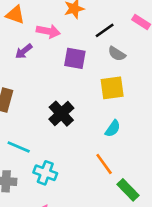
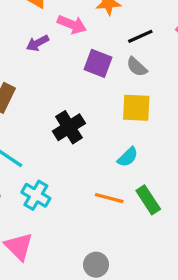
gray semicircle: (117, 54) -> (137, 67), moved
orange line: (104, 164) -> (109, 198), turned -50
green rectangle: (128, 190) -> (148, 200), moved

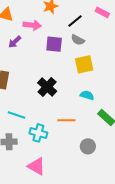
cyan semicircle: (128, 157) -> (87, 95), turned -104
orange line: (109, 198) -> (66, 120), moved
gray circle: (96, 265) -> (88, 146), moved

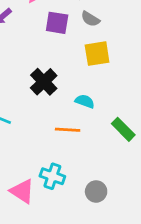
cyan semicircle: (87, 95) -> (85, 101), moved
cyan cross: (38, 133) -> (52, 176), moved
gray circle: (88, 146) -> (96, 191), moved

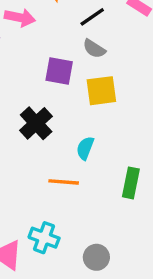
purple square: (57, 23) -> (59, 71), moved
cyan semicircle: (85, 101) -> (85, 148), turned -90
green rectangle: (123, 129) -> (131, 183), turned 55

